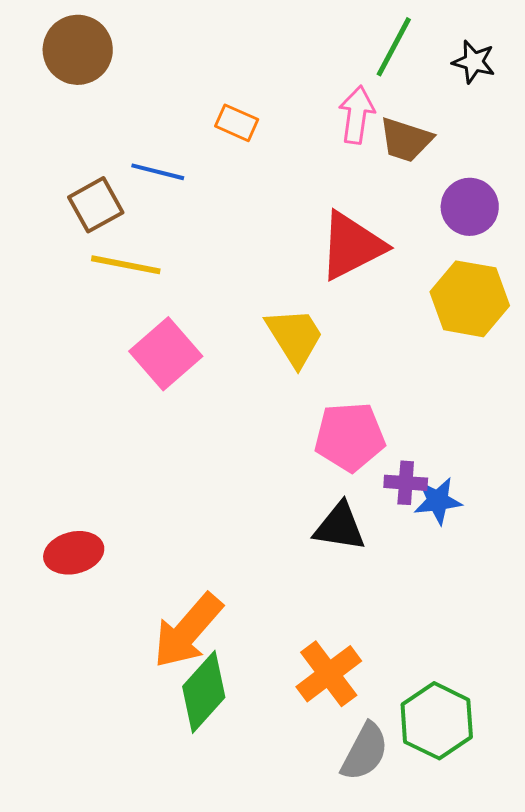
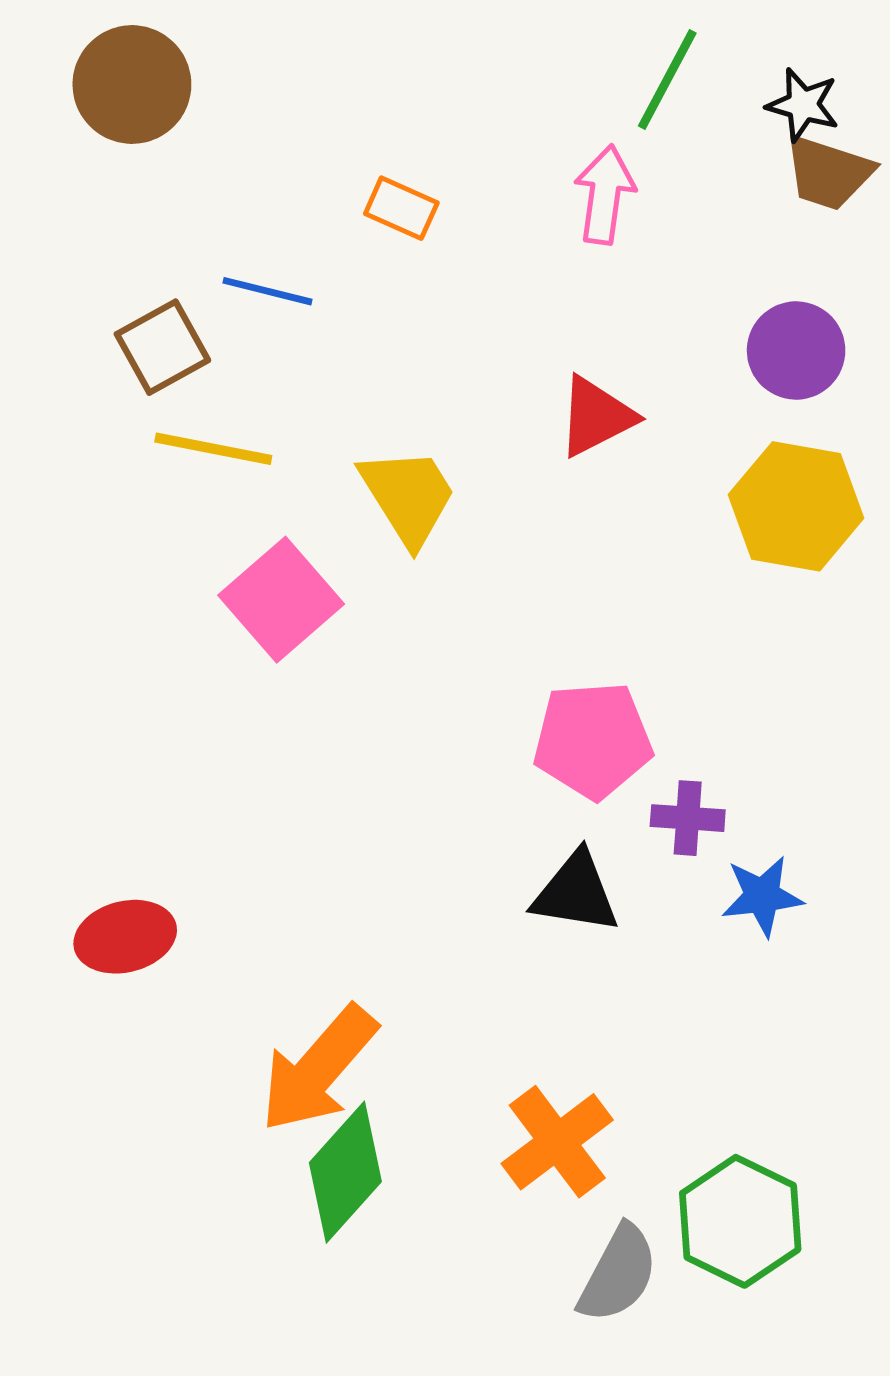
brown trapezoid: (406, 140) -> (828, 173), moved
red triangle: (352, 246) -> (596, 417), size x0.7
yellow trapezoid: (295, 337) -> (408, 496), moved
blue star: (438, 501) -> (762, 896), moved

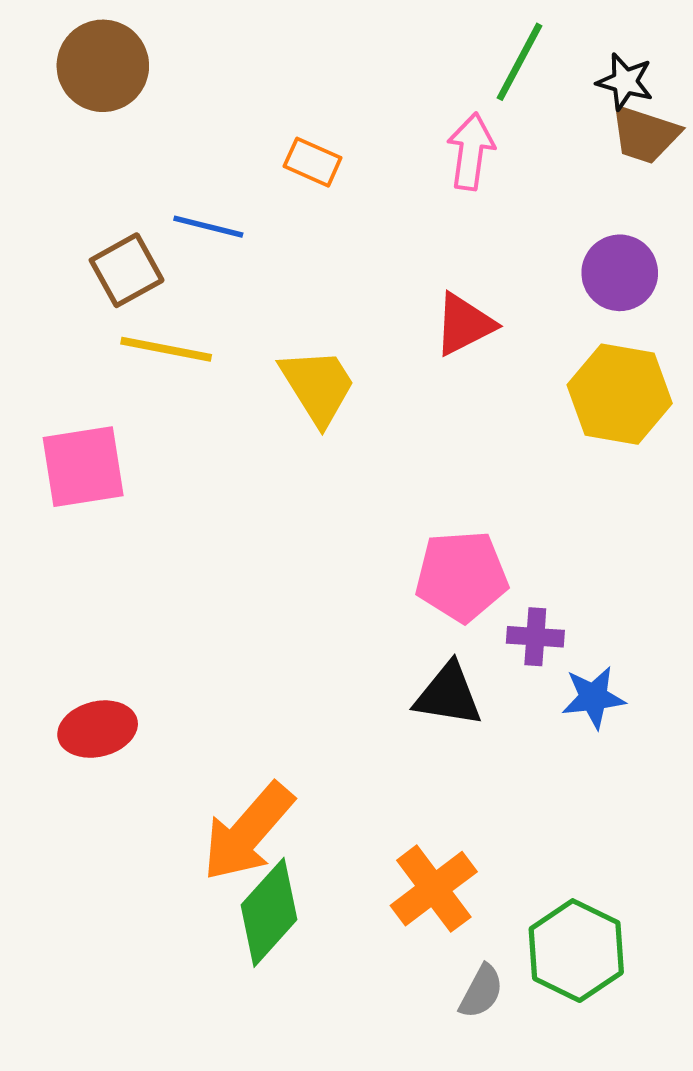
pink square: (281, 600) -> (83, 467), moved, turned 32
gray semicircle: (618, 1274) -> (481, 991), size x0.7

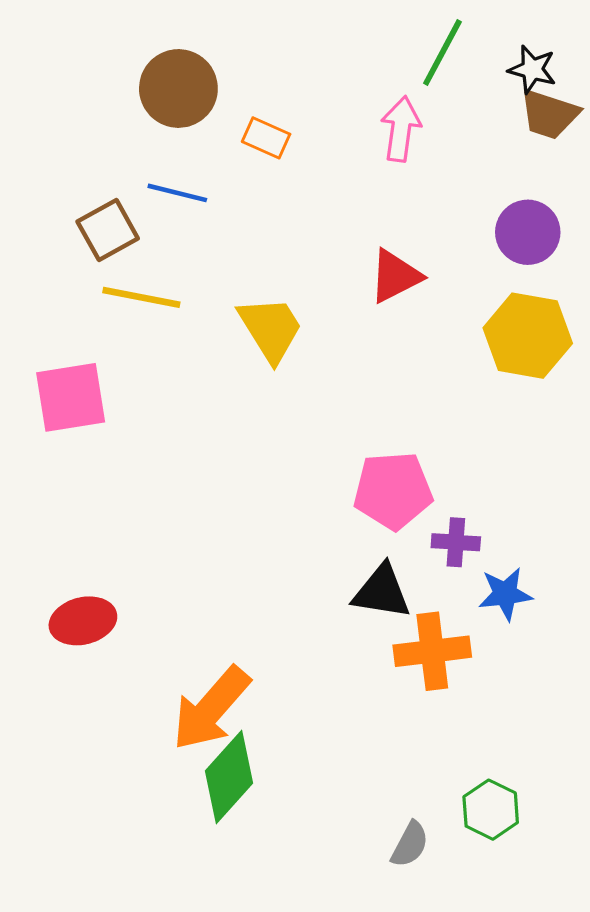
brown circle: (103, 66) -> (178, 88), moved
orange cross: (434, 889) -> (432, 651), moved, turned 30
green hexagon: (576, 951) -> (491, 810), size x0.7

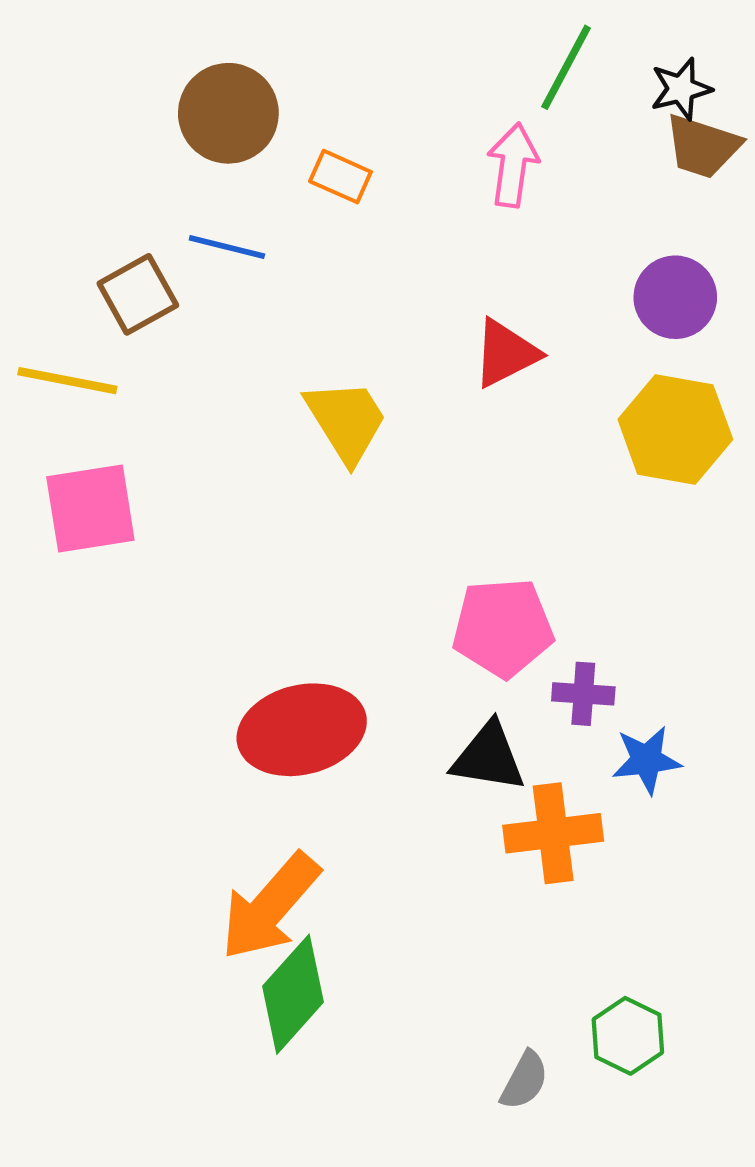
black star: (532, 69) -> (681, 89), turned -30
yellow line: (141, 297) -> (67, 381), moved
red ellipse: (83, 621) -> (302, 730), moved, size x1.5

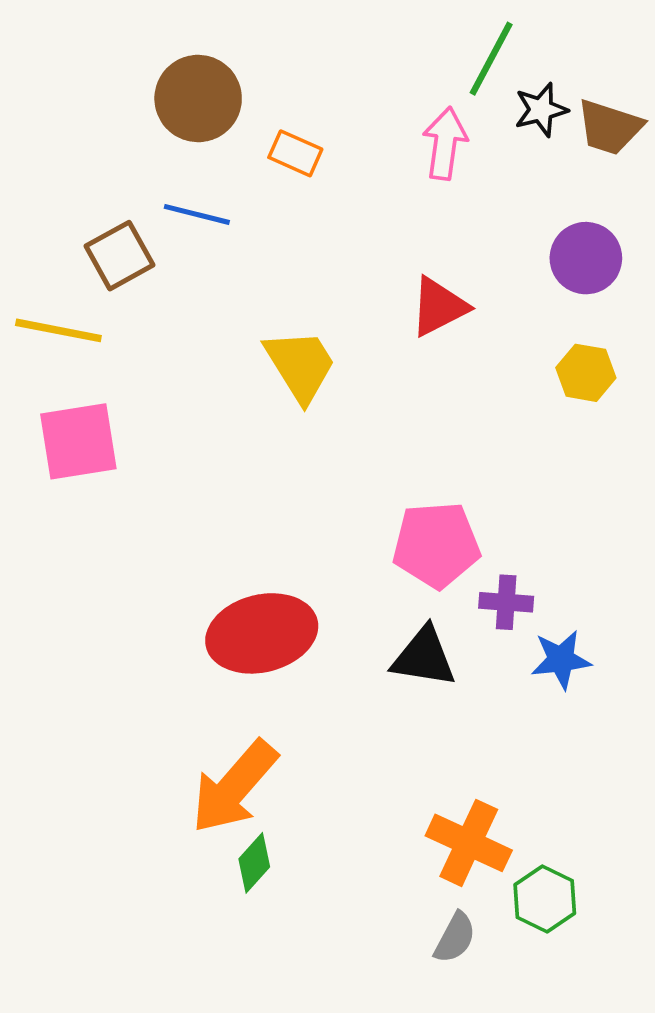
black star: (681, 89) -> (541, 110), moved
yellow hexagon: (675, 429) -> (586, 373), size x0.6
orange cross: (553, 833) -> (469, 843), moved, turned 32
green diamond: (293, 994) -> (254, 863), size x0.6

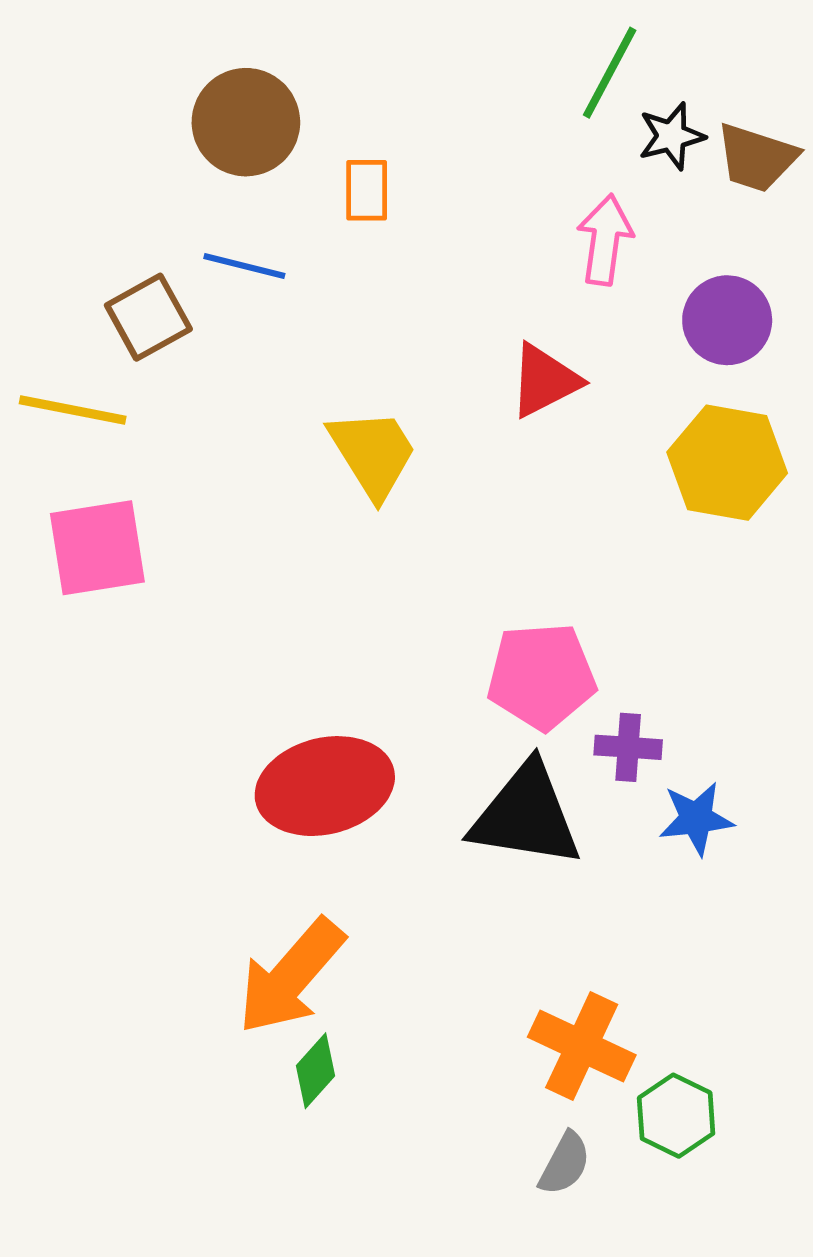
pink arrow: (445, 143) -> (605, 240), moved
orange rectangle: (295, 153) -> (367, 190), turned 66
yellow hexagon: (586, 373) -> (727, 463), size x1.6
black triangle: (424, 657) -> (526, 815), size x1.4

